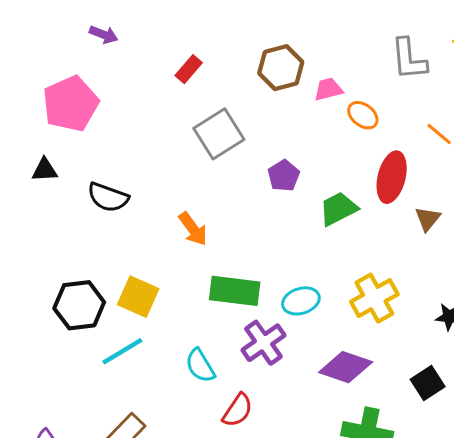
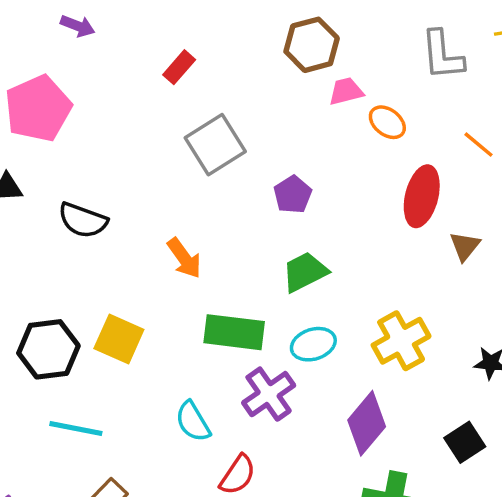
brown hexagon: (281, 68) -> (312, 45), moved
green trapezoid: (338, 209) -> (305, 272), moved
cyan line: (122, 351) -> (76, 428), moved, turned 42
purple diamond: (346, 367) -> (367, 423), turned -69

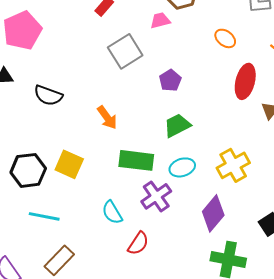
pink trapezoid: (346, 91) -> (160, 20), moved

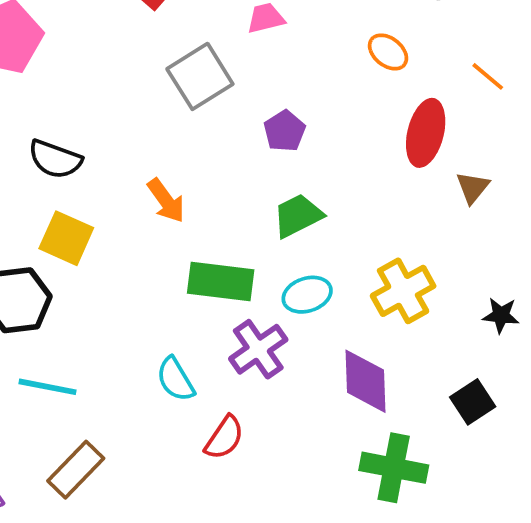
yellow square: (69, 164) -> (66, 238), moved
purple diamond: (213, 213) -> (365, 381), turned -42

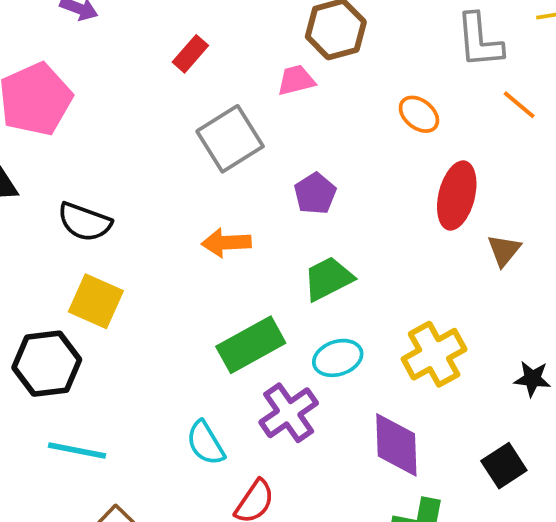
orange line: (488, 76) -> (519, 105), moved
orange arrow: (166, 201) -> (226, 243), moved, turned 123
green rectangle: (221, 281) -> (251, 345), turned -36

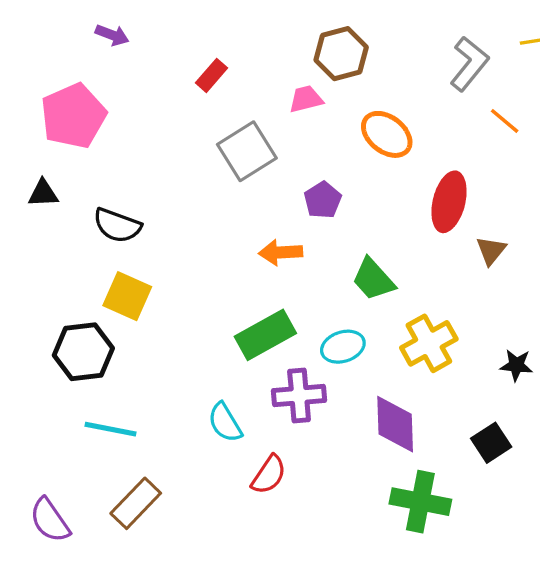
gray L-shape: (479, 41) -> (469, 64), turned -136
orange ellipse: (419, 114) -> (387, 134), moved, size x1.4
orange arrow: (226, 243) -> (281, 252), moved
green trapezoid: (328, 279) -> (373, 279), moved, turned -105
purple cross: (289, 413) -> (299, 396), turned 30

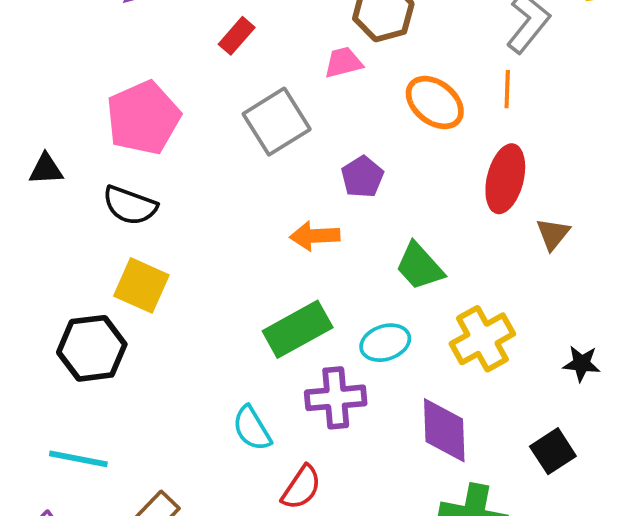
pink pentagon: (73, 116) -> (143, 118), moved
orange line: (505, 121) -> (507, 89), moved, turned 52
cyan line: (110, 429) -> (78, 459), moved

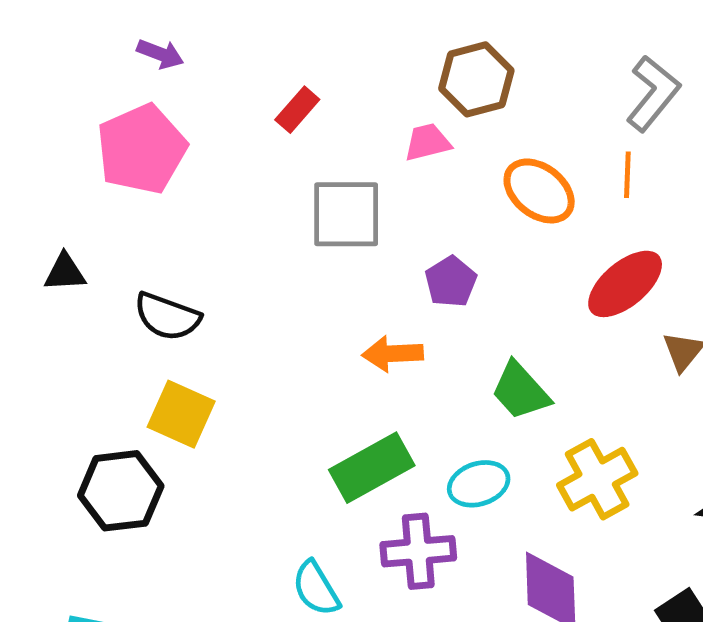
pink pentagon: (143, 118) -> (142, 149), moved
gray square: (277, 122) -> (346, 214), turned 32
red ellipse: (505, 179) -> (625, 284), turned 36

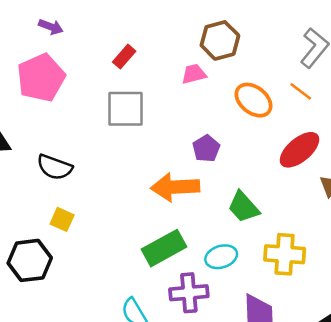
orange line: (627, 175) -> (301, 91), turned -55
gray square: (346, 214) -> (125, 109), moved
orange arrow: (393, 354) -> (175, 187), size x1.5
yellow square: (181, 414) -> (62, 219), size x0.7
yellow cross: (597, 479) -> (285, 254), turned 33

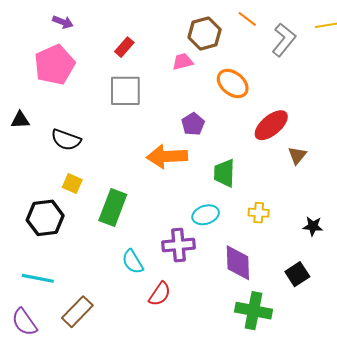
orange line: (301, 91) -> (247, 19), moved
green trapezoid: (244, 207) -> (224, 173), turned 44
green rectangle: (164, 248) -> (113, 207), moved, turned -40
yellow cross: (285, 254) -> (259, 213), size x0.6

